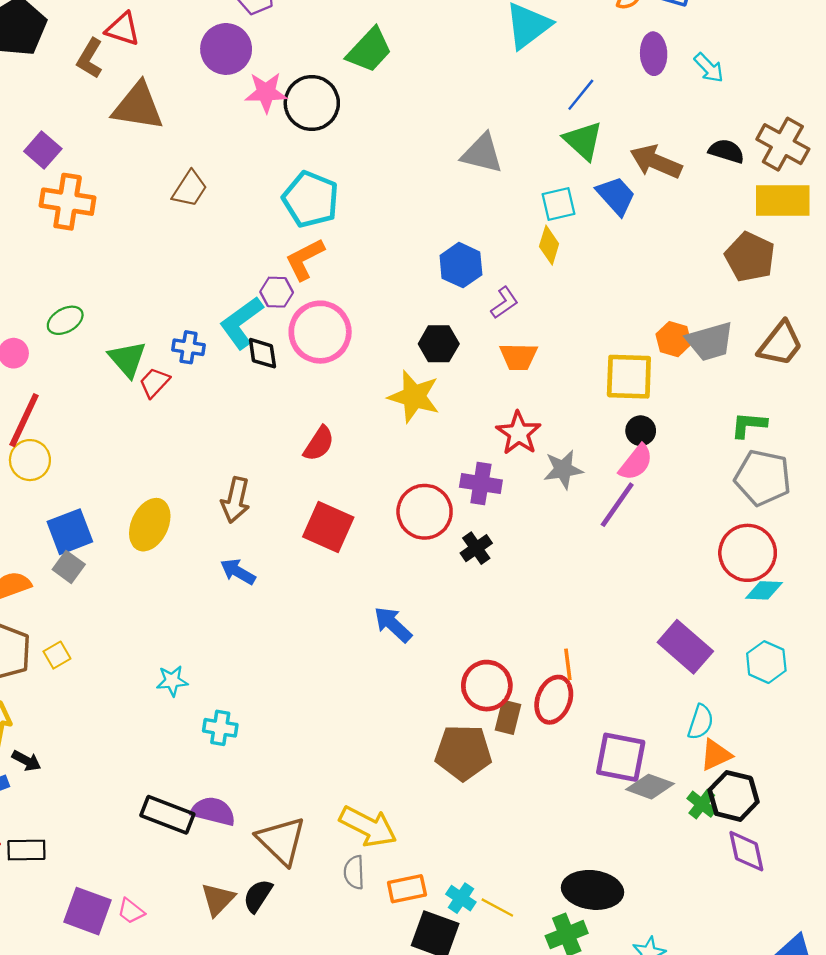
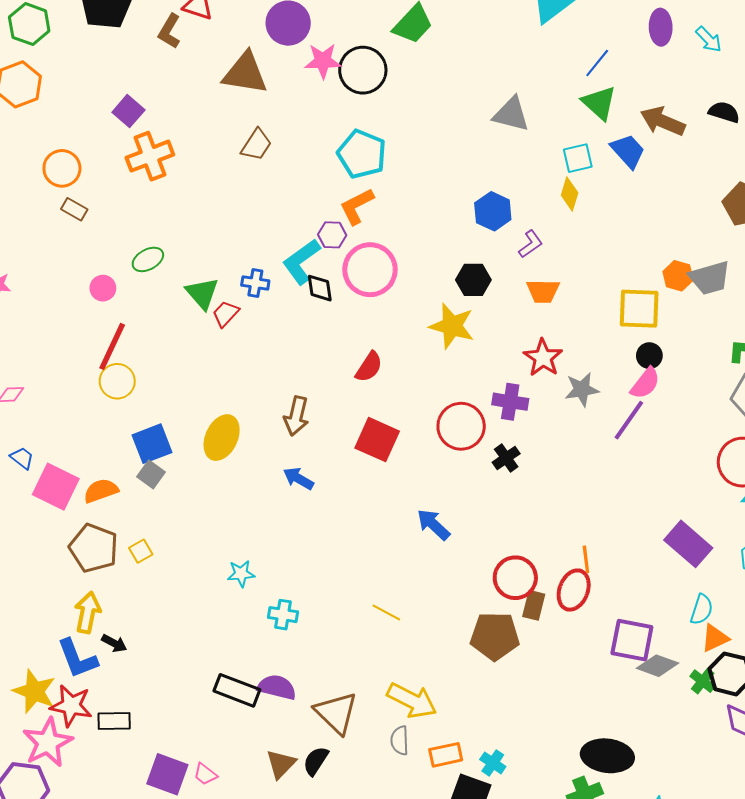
brown triangle: (138, 107) -> (245, 73), moved
orange cross: (68, 202) -> (150, 156), turned -30
yellow line: (497, 908) -> (386, 613), moved

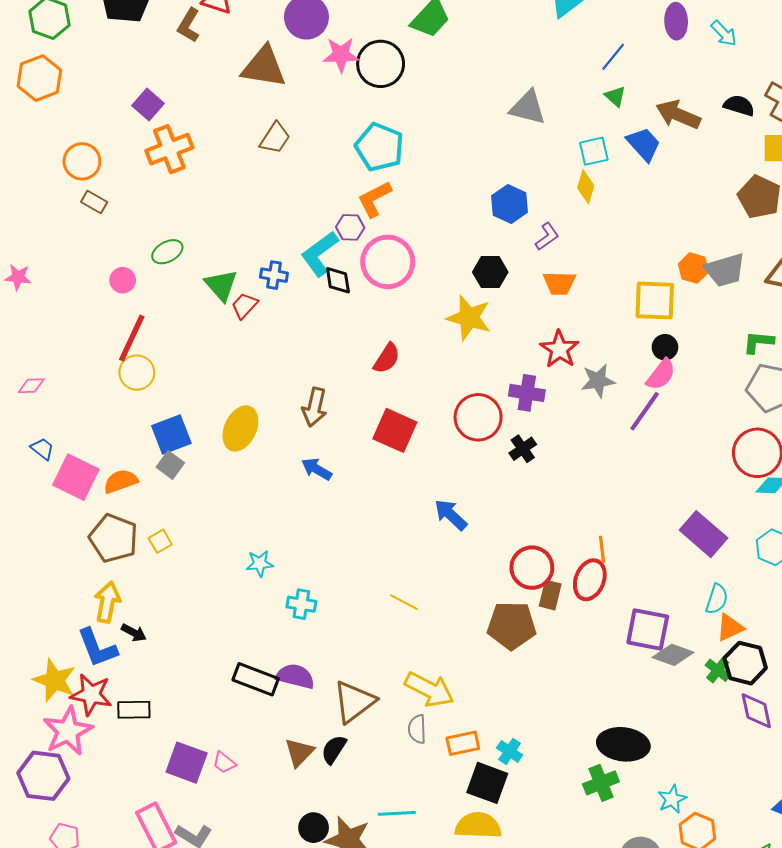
green triangle: (599, 103) -> (615, 96), size x0.6
brown triangle: (336, 713) -> (354, 702), turned 39

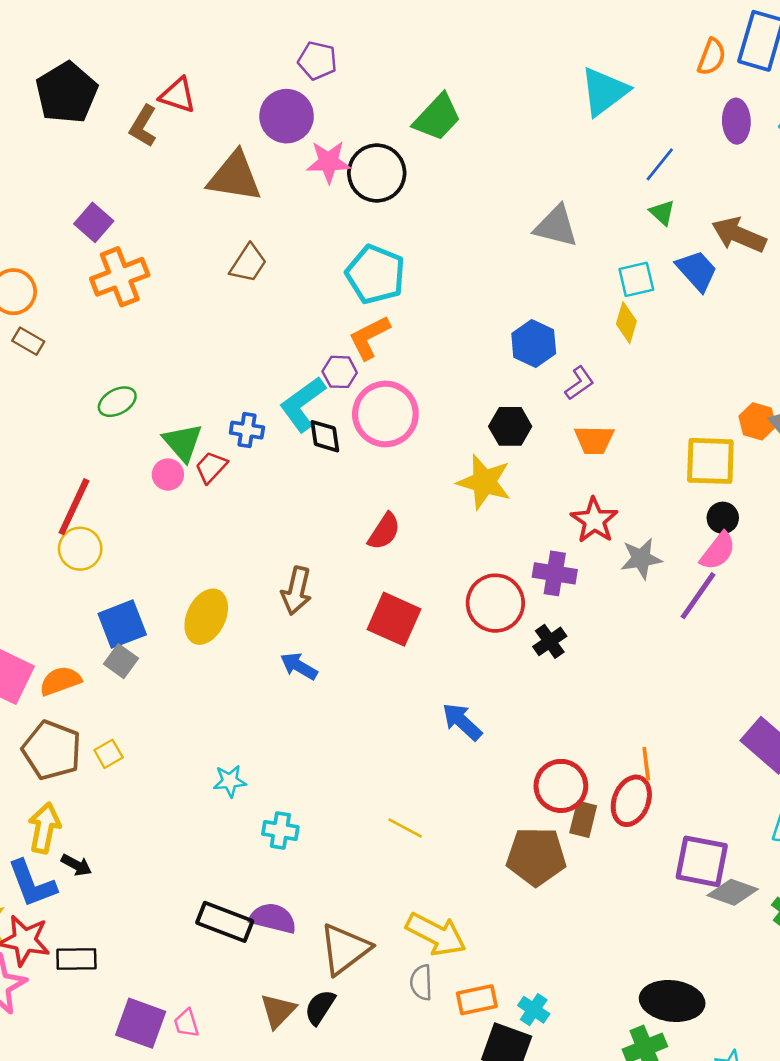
pink circle: (123, 280) -> (168, 475), moved
pink trapezoid: (224, 763) -> (186, 1023), turned 35

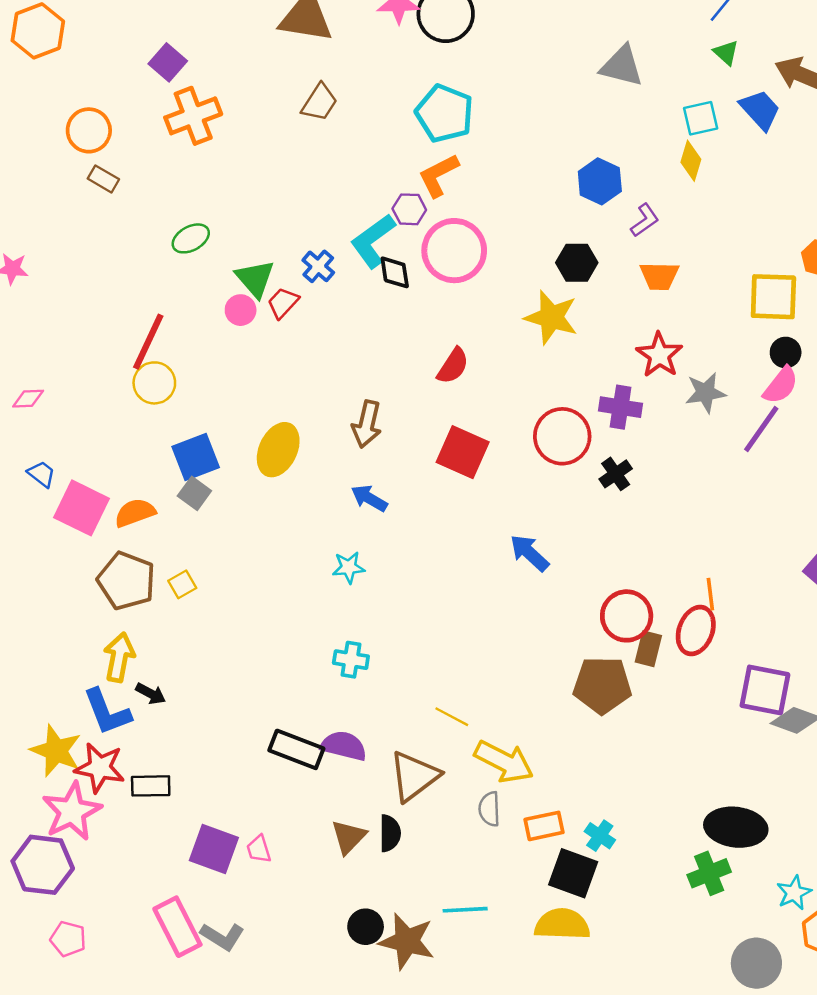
blue cross: (247, 430) -> (318, 266), turned 32
cyan star: (230, 781) -> (349, 567), moved
yellow line: (405, 828) -> (452, 717), moved
black semicircle: (320, 1007) -> (390, 833), turned 147

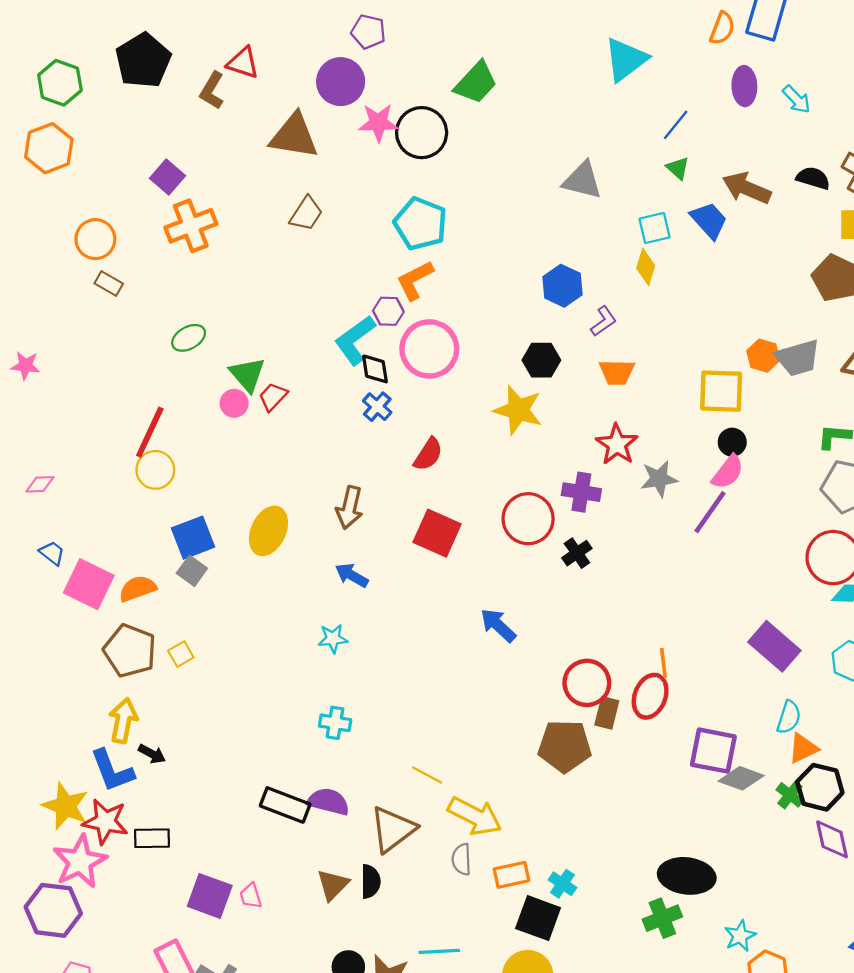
blue cross: (318, 266) -> (377, 407), moved

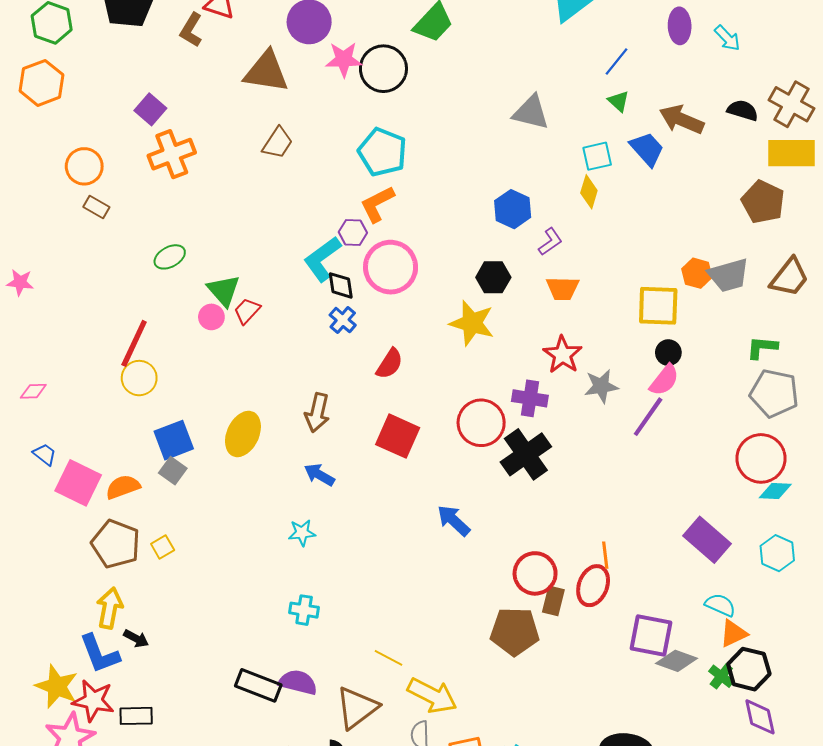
black cross: (577, 553) -> (526, 454), size x1.8
cyan semicircle: (789, 717) -> (720, 605), turned -84

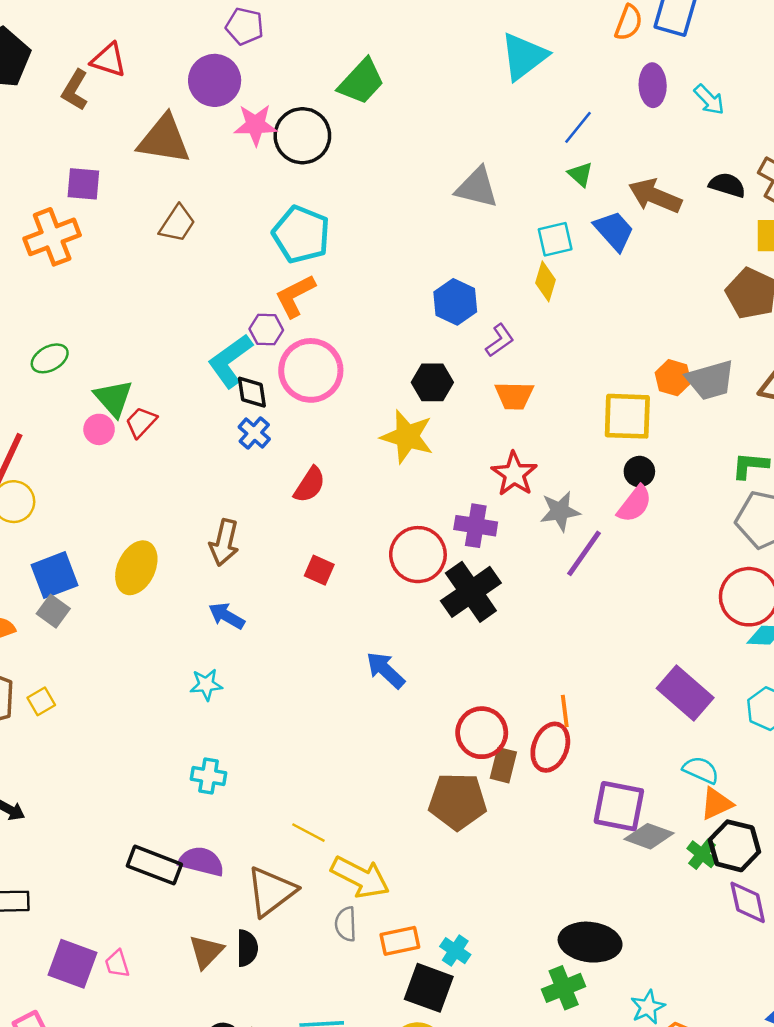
purple square: (150, 109) -> (83, 184), moved, turned -36
purple line: (648, 417) -> (584, 553), moved
red square: (398, 436) -> (319, 570), size x0.6

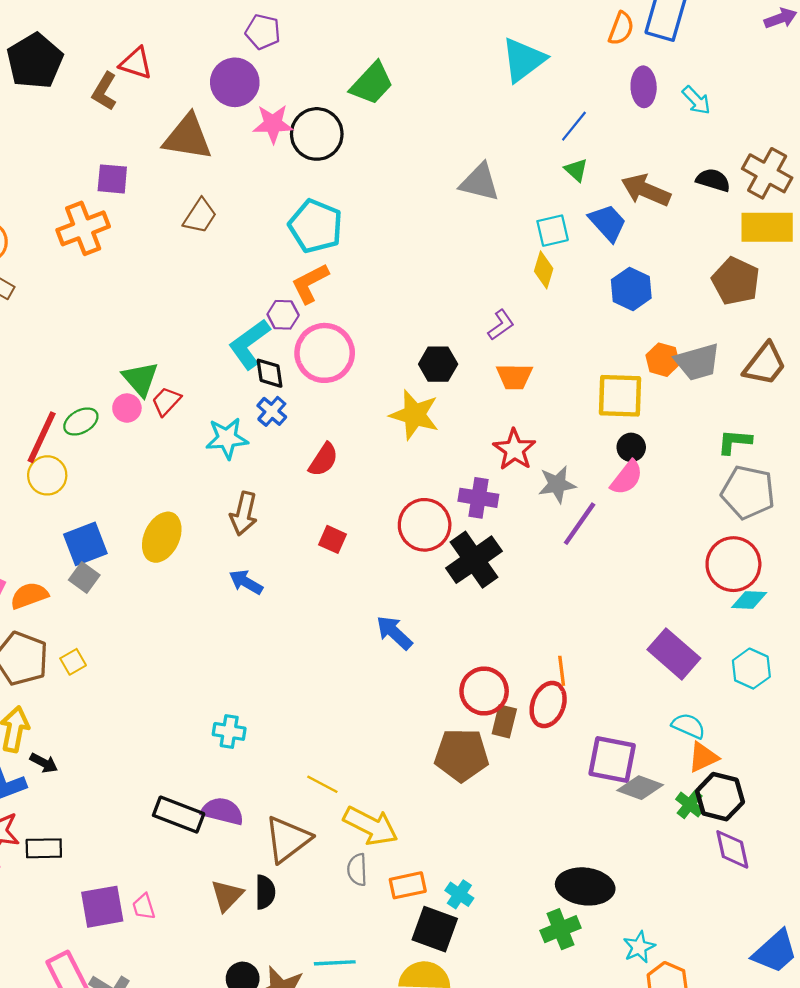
blue hexagon: (455, 302) -> (631, 289), moved
green ellipse: (50, 358) -> (81, 421), moved
cyan star: (206, 685) -> (227, 438), moved, size x1.4
purple square: (73, 964) -> (102, 907), turned -30

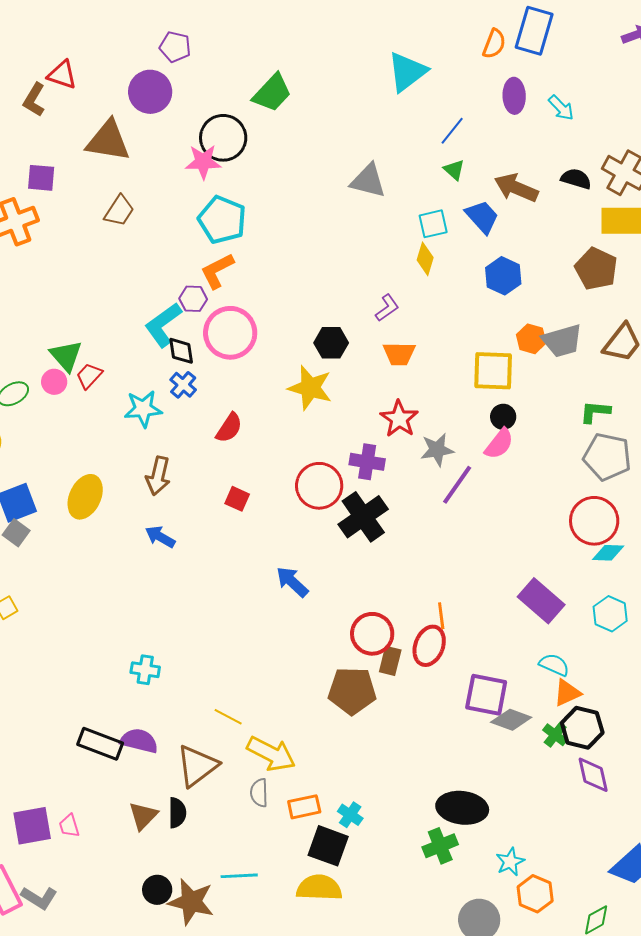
pink star: (273, 124) -> (203, 162), moved

